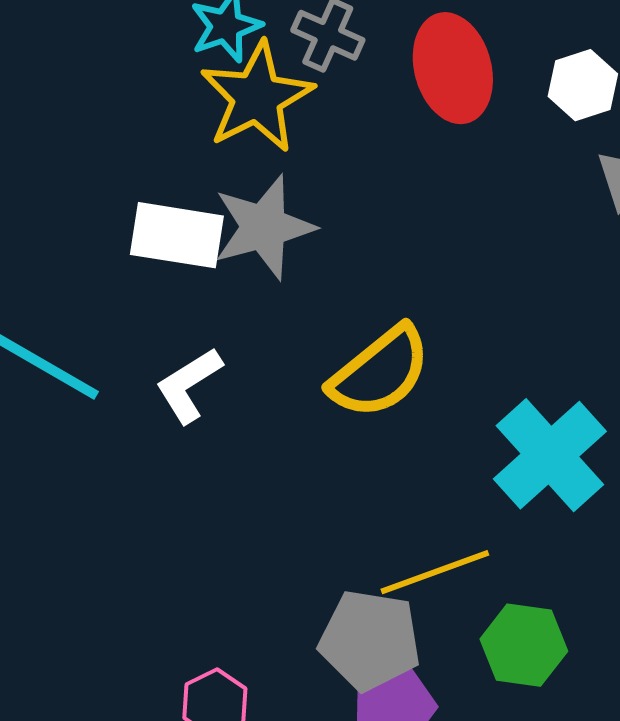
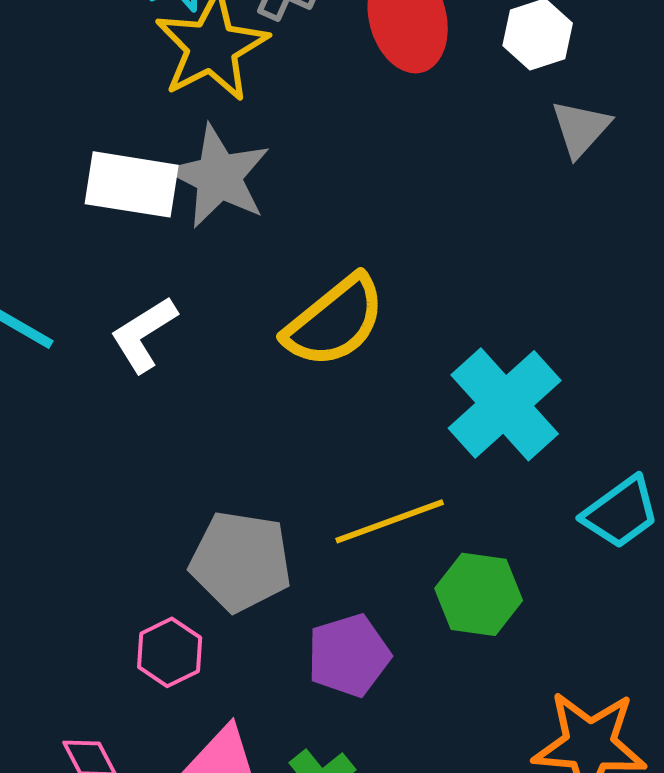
gray star: (264, 227) -> (219, 176), turned -30
gray pentagon: (370, 640) -> (241, 561), moved

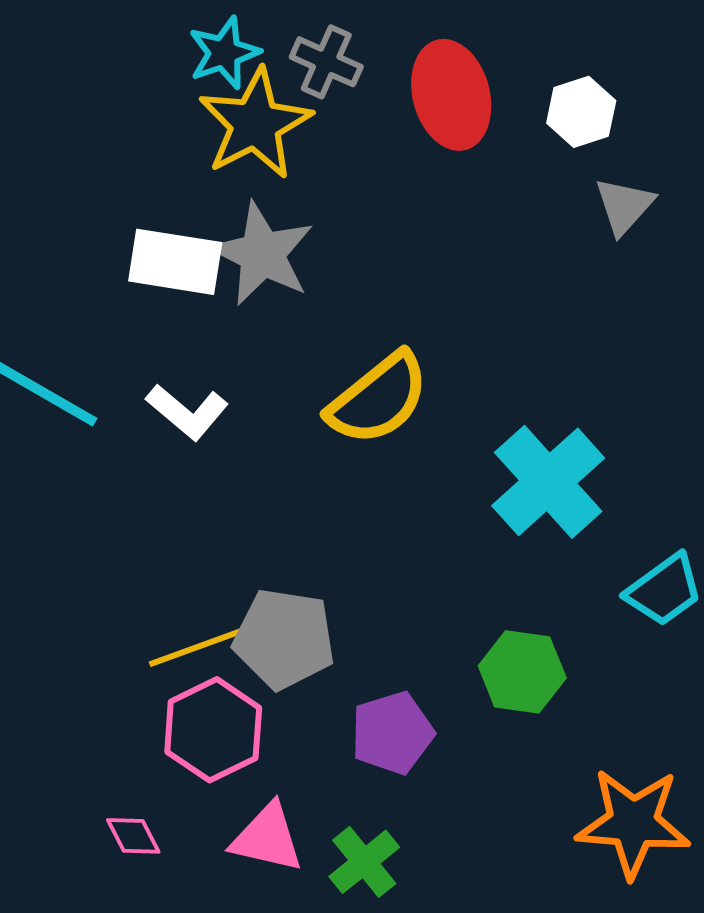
white L-shape: (144, 334) -> (187, 412), turned -108
yellow line: (390, 521) -> (203, 645), moved
pink hexagon: (170, 652) -> (213, 730), size x1.5

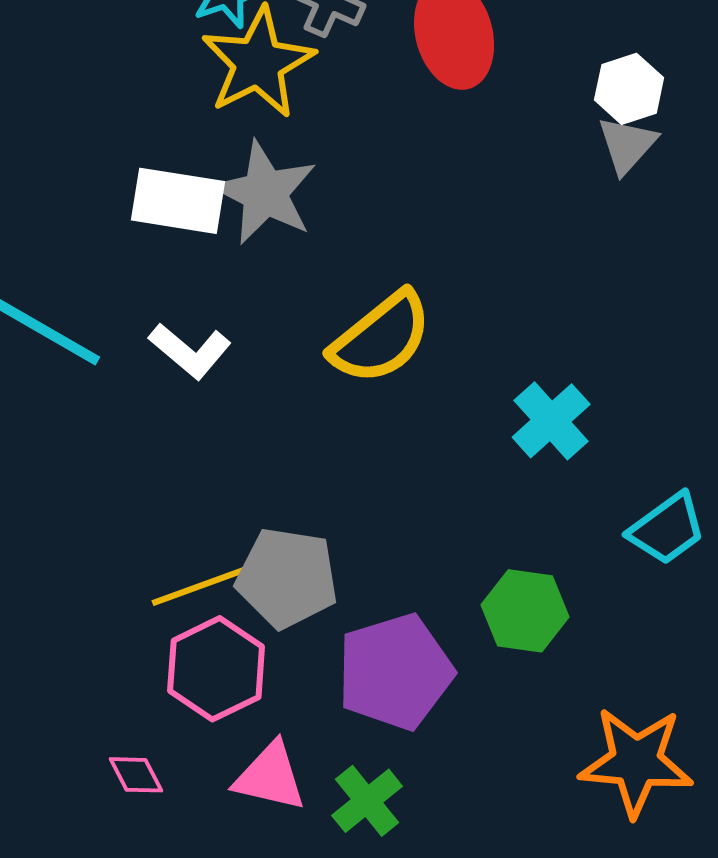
white hexagon: (581, 112) -> (629, 89), moved
cyan cross: (548, 482) -> (551, 421), size x0.7
purple pentagon: (392, 733) -> (395, 672), size x1.4

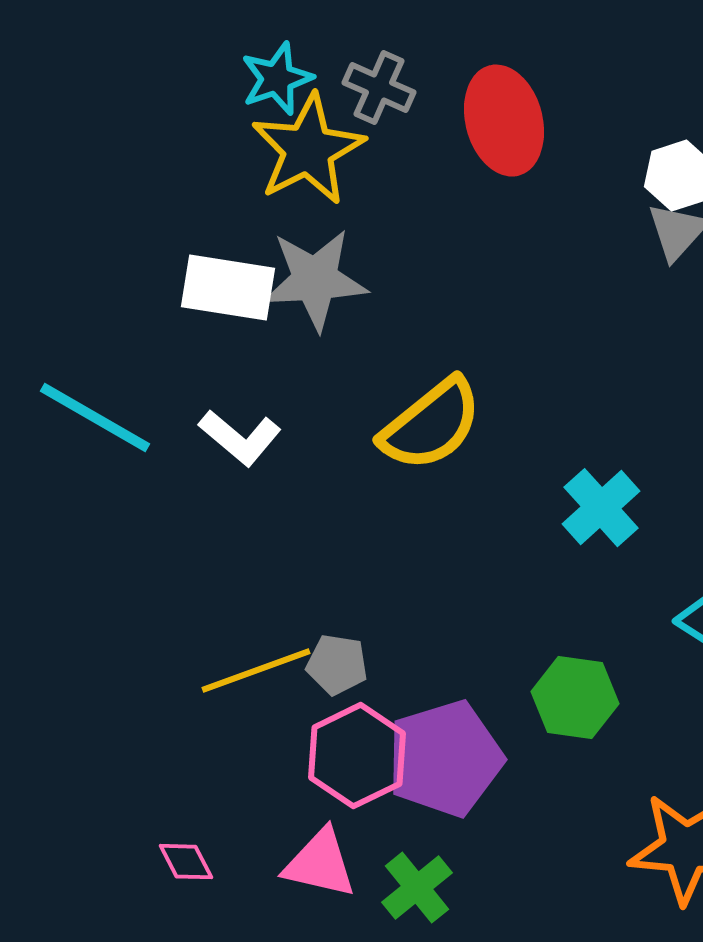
gray star: (265, 193) -> (315, 280), turned -30
gray pentagon: (287, 578) -> (337, 665), size x0.6
pink hexagon: (216, 669) -> (357, 756), moved

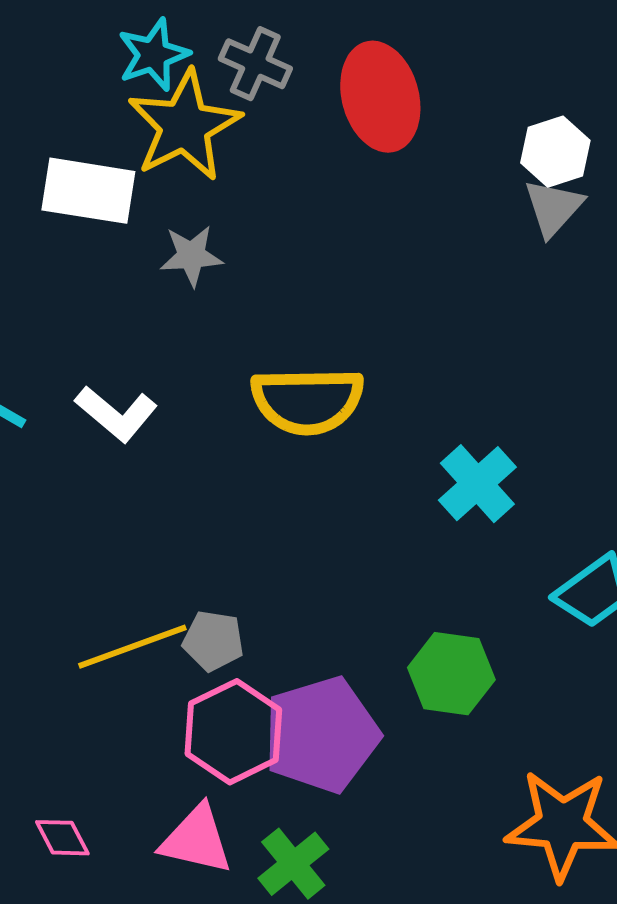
gray star: (315, 280) -> (191, 256), size x0.6
white rectangle: (228, 288) -> (88, 191), moved
yellow semicircle: (431, 425) -> (307, 401), turned 38

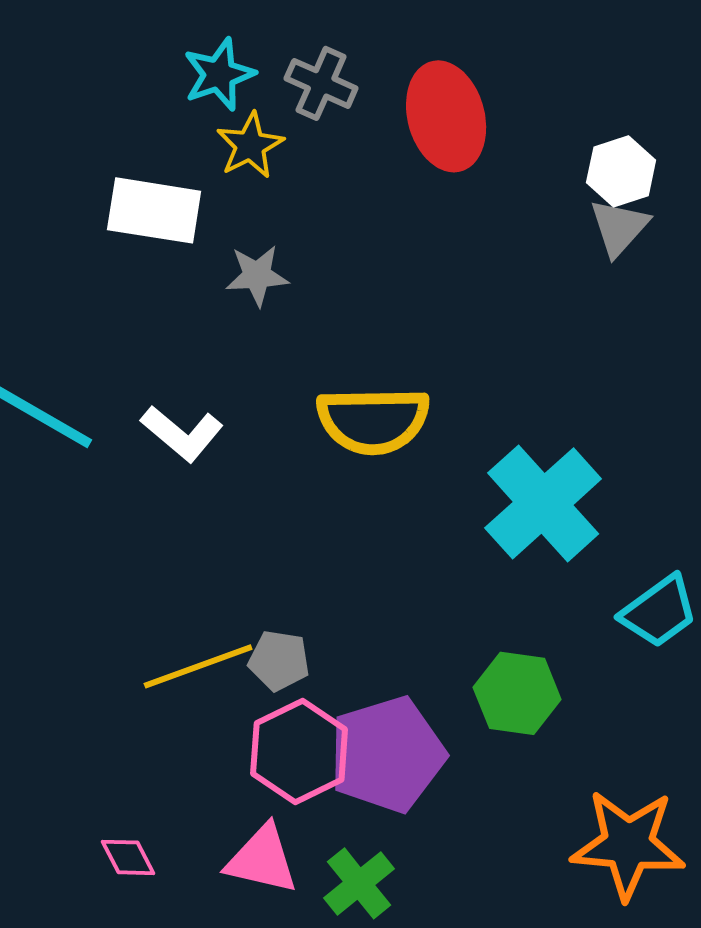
yellow star: (184, 126) -> (250, 145), size x0.6
cyan cross: (477, 484) -> (543, 503), size x1.5

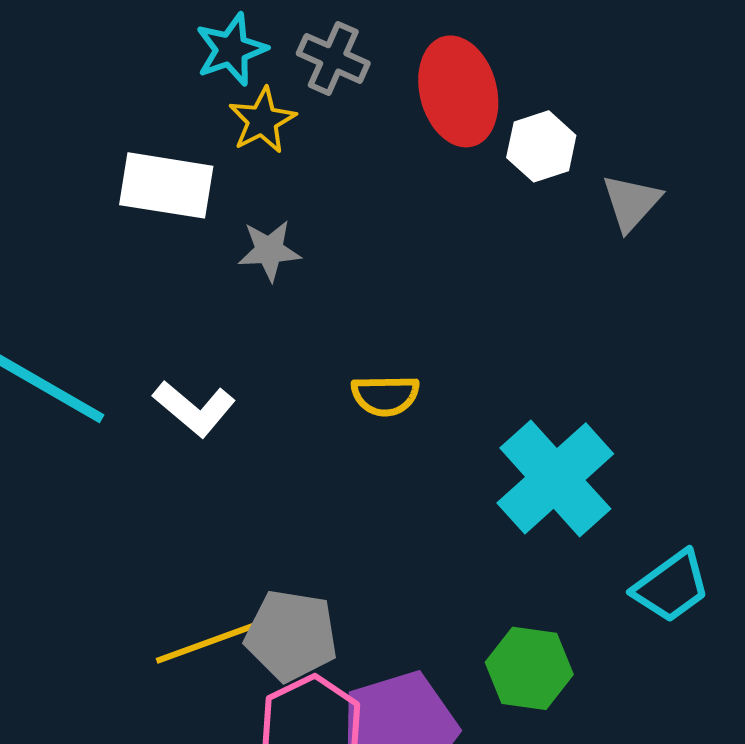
white hexagon: (621, 171) -> (541, 146), moved
yellow semicircle: (373, 420) -> (385, 395), size x0.6
gray pentagon: (279, 660) -> (291, 635), size x1.5

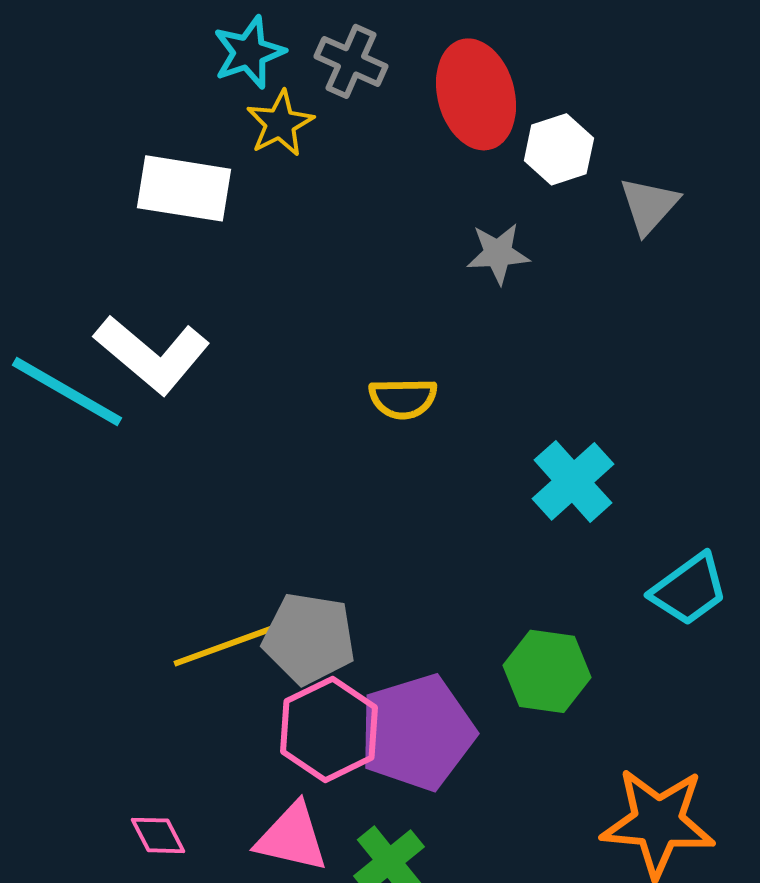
gray star: (269, 250) -> (498, 253), moved
white L-shape: (194, 408) -> (152, 354), moved, size x1.4
cyan cross: (555, 478) -> (573, 481), size x0.7

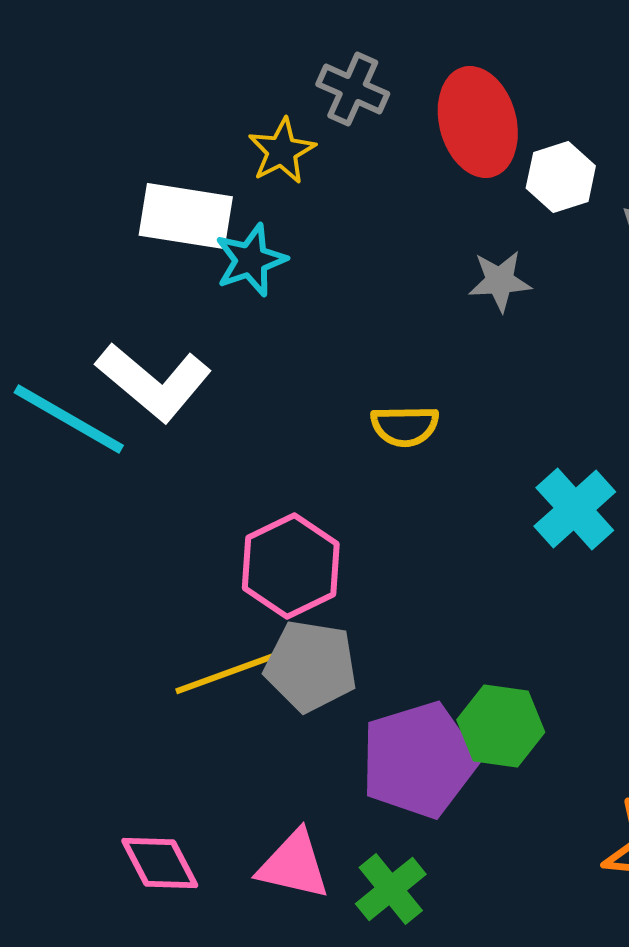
cyan star: (249, 52) -> (251, 260), moved
green hexagon: (547, 671) -> (501, 726), moved
pink hexagon: (329, 729) -> (291, 566), moved
pink diamond: (158, 835) -> (160, 863), size x1.4

